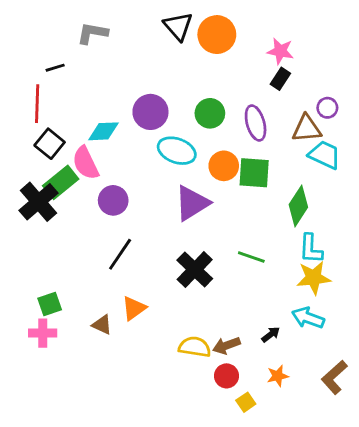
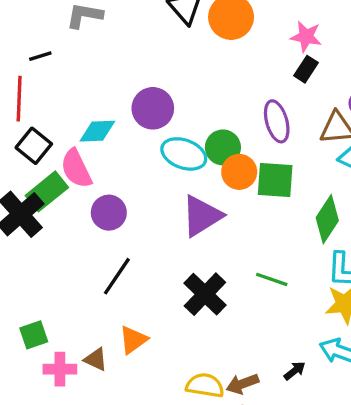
green circle: (210, 113) -> (223, 147), moved
pink cross: (43, 333) -> (60, 369), moved

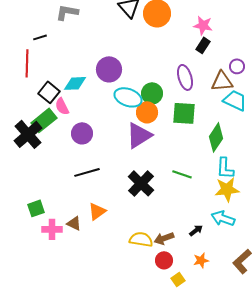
black square: (34, 146) -> (49, 92), moved
pink semicircle: (76, 169) -> (62, 106), size x0.7
orange circle: (239, 172) -> (147, 112), moved
black line: (117, 276) -> (87, 172), turned 40

